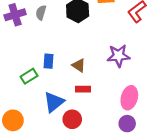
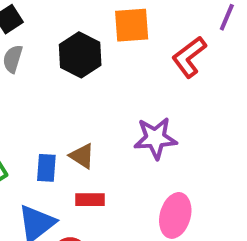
blue rectangle: (48, 61) -> (46, 168), moved

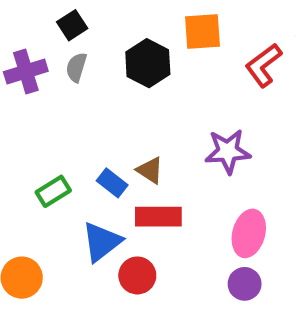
blue rectangle: (46, 168) -> (112, 183), turned -56
red rectangle: (90, 200) -> (158, 217), size x1.5

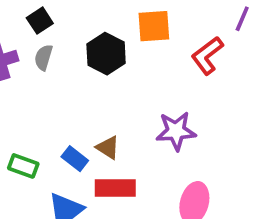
green rectangle: (53, 191) -> (23, 166), turned 52

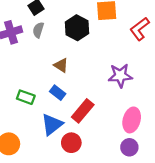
brown triangle: (108, 148) -> (61, 65), moved
red rectangle: (115, 188) -> (83, 111), turned -50

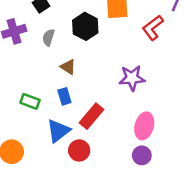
gray semicircle: (38, 30) -> (48, 37), moved
blue rectangle: (58, 93) -> (64, 96), turned 35

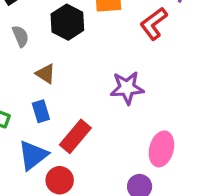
gray semicircle: (48, 37) -> (20, 36), turned 140
pink ellipse: (144, 126) -> (161, 149), moved

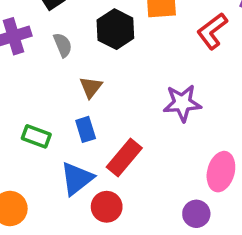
brown triangle: (46, 74) -> (91, 87), turned 35

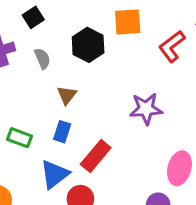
blue rectangle: (86, 129) -> (62, 132), turned 35

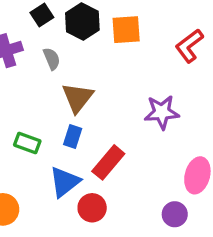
orange square: (128, 22) -> (126, 30), moved
black hexagon: (88, 45) -> (82, 21), moved
brown triangle: (67, 95) -> (78, 98), size x1.5

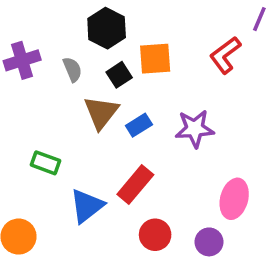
black square: (42, 15) -> (119, 75), moved
orange square: (126, 30) -> (155, 59), moved
blue rectangle: (73, 136) -> (139, 125), moved, turned 40
red circle: (92, 208) -> (155, 235), moved

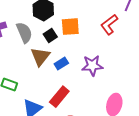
gray semicircle: (72, 69) -> (24, 33), size x1.5

